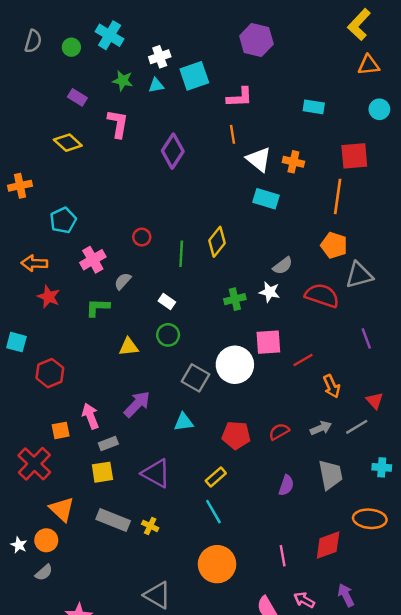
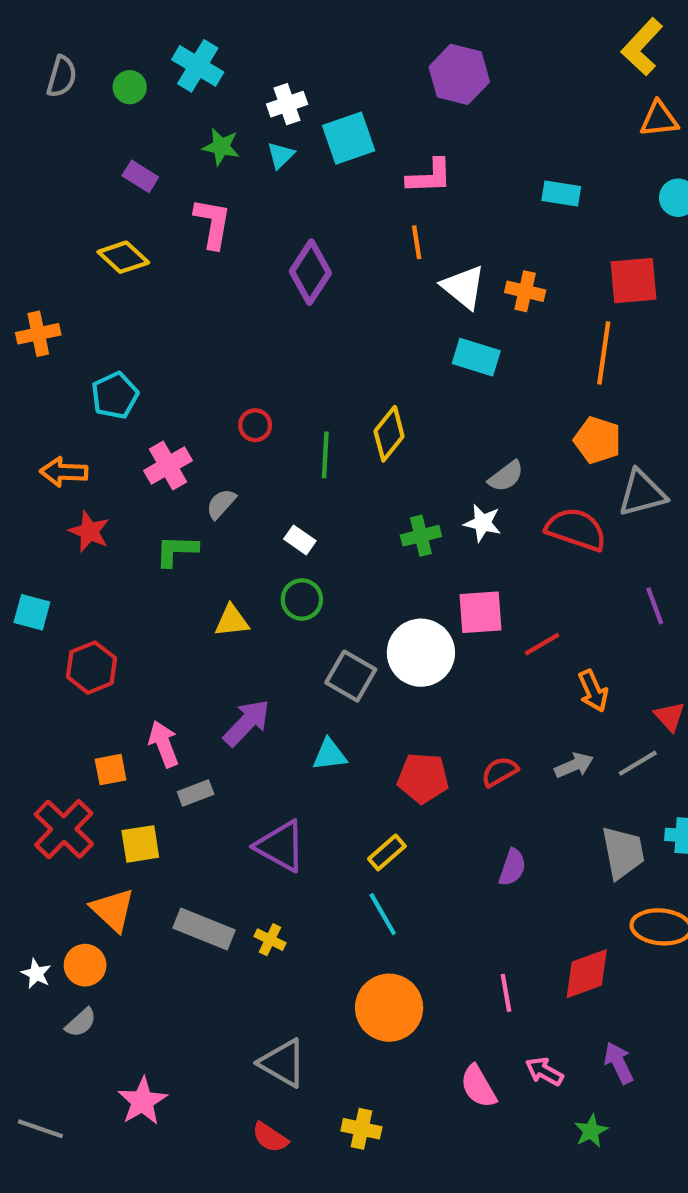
cyan triangle: (156, 85) -> (281, 155), turned -35
yellow square: (102, 472) -> (140, 844), moved
gray trapezoid: (330, 475) -> (623, 852), moved

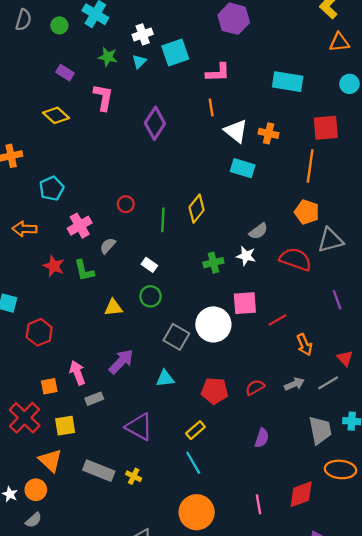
cyan rectangle: (561, 193) -> (288, 82), size x1.5
red star: (89, 531) -> (54, 266), moved
green L-shape: (176, 551) -> (84, 270), turned -105

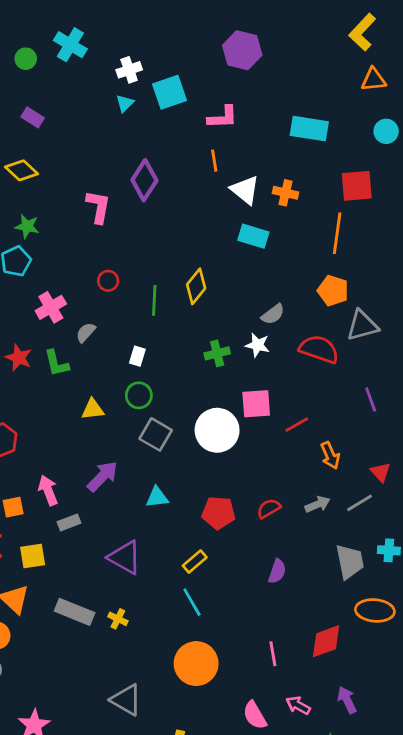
green star: (108, 57) -> (27, 226), moved
pink L-shape: (103, 97) -> (98, 207), moved
white rectangle: (149, 265) -> (137, 356), turned 72
gray square: (176, 337) -> (156, 434), moved

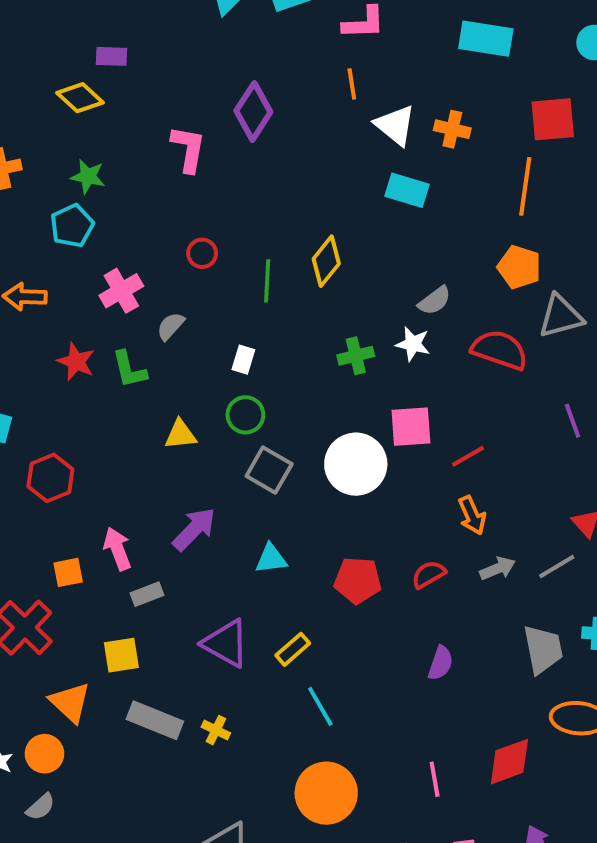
purple rectangle: (33, 117) -> (111, 56), moved, turned -30
orange arrow: (330, 455) -> (472, 515), moved
yellow square: (33, 556) -> (121, 655), moved
yellow rectangle: (195, 562) -> (293, 649), moved

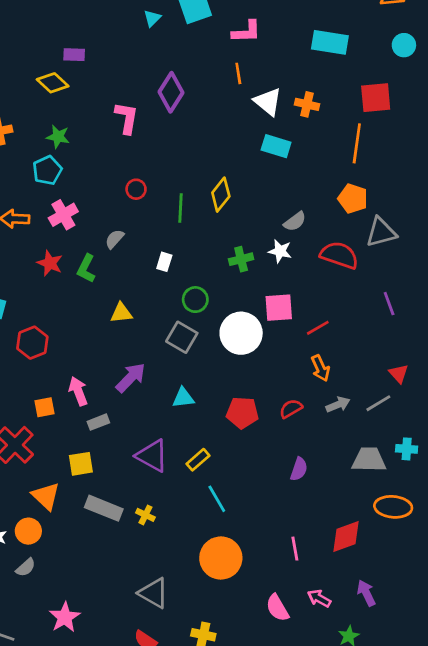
pink cross: (121, 291) -> (63, 215), moved
green L-shape: (129, 370) -> (86, 269), turned 40
green circle: (245, 415) -> (195, 300), moved
gray trapezoid: (543, 649) -> (369, 460), turned -78

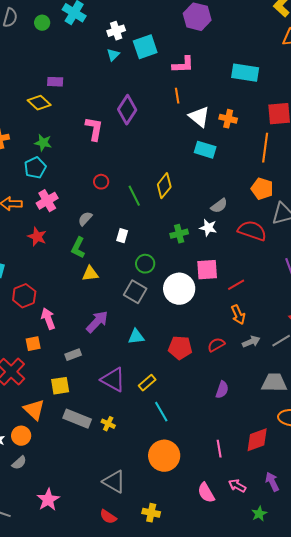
green line: (180, 208) -> (134, 196), turned -30
green L-shape: (86, 269) -> (78, 248), moved
pink arrow: (78, 391) -> (48, 319), moved

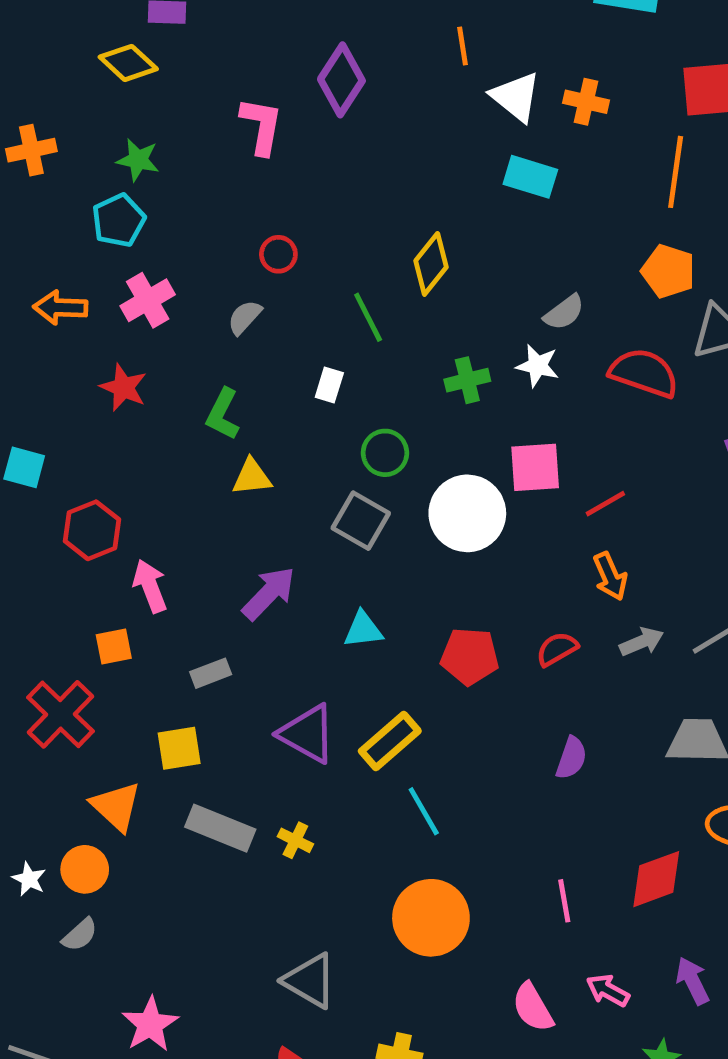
green line: (134, 196) -> (368, 317), moved
gray semicircle: (85, 219) -> (245, 317), moved
yellow rectangle: (147, 383) -> (390, 741), size x1.4

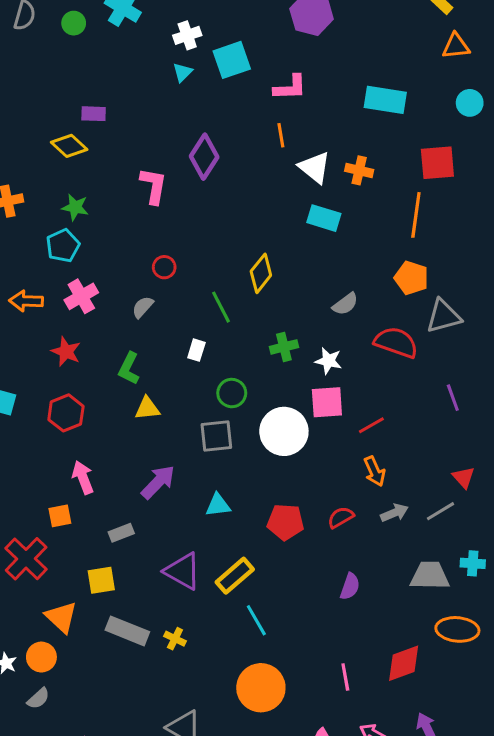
white star: (538, 366) -> (328, 361), moved
gray square: (361, 521) -> (216, 436), turned -36
red hexagon: (92, 530) -> (66, 413), moved

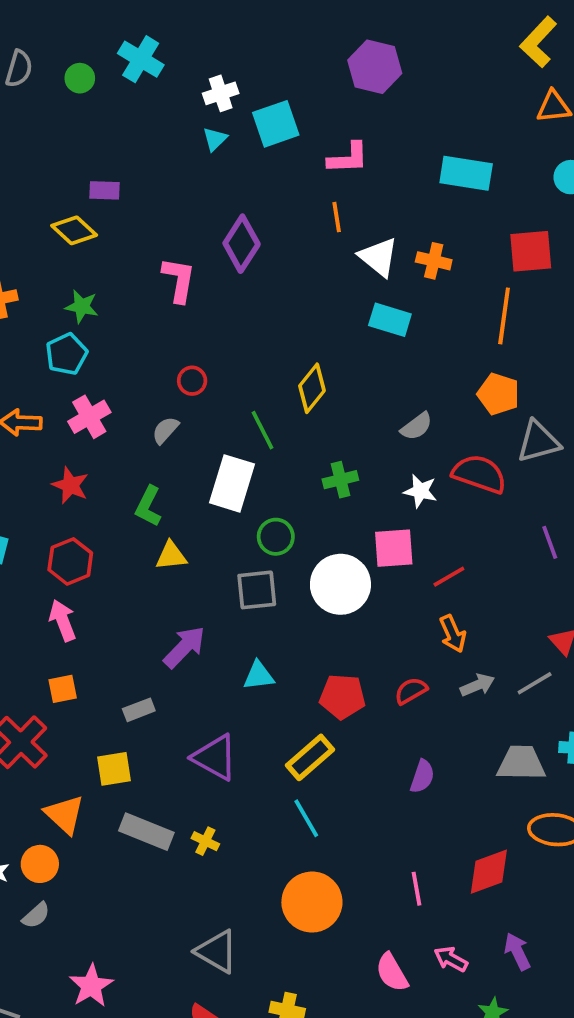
white rectangle: (196, 350) -> (232, 483), size x2.0
white star: (328, 361) -> (420, 491), moved
pink arrow: (83, 477) -> (63, 620), moved
yellow rectangle: (235, 576) -> (310, 757), moved

